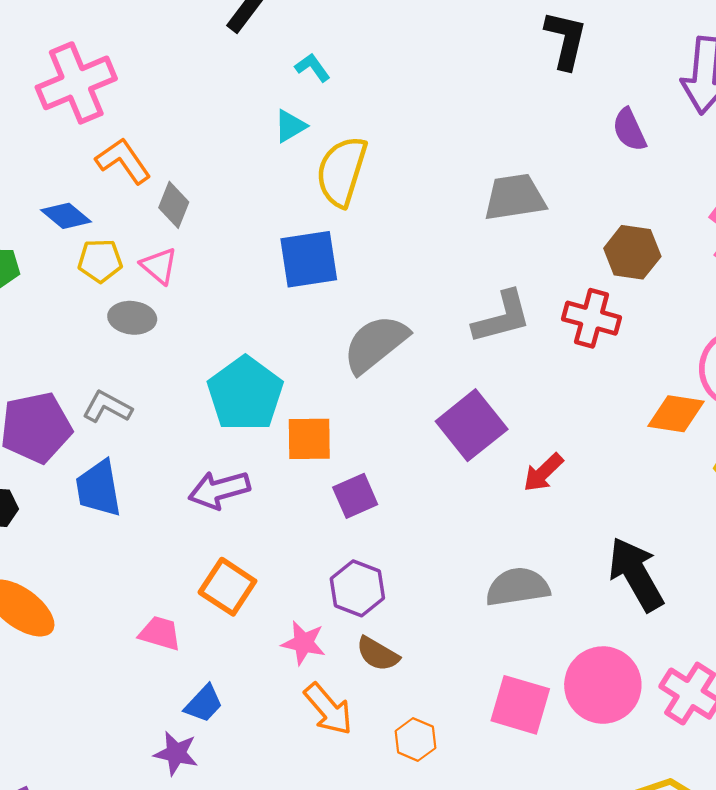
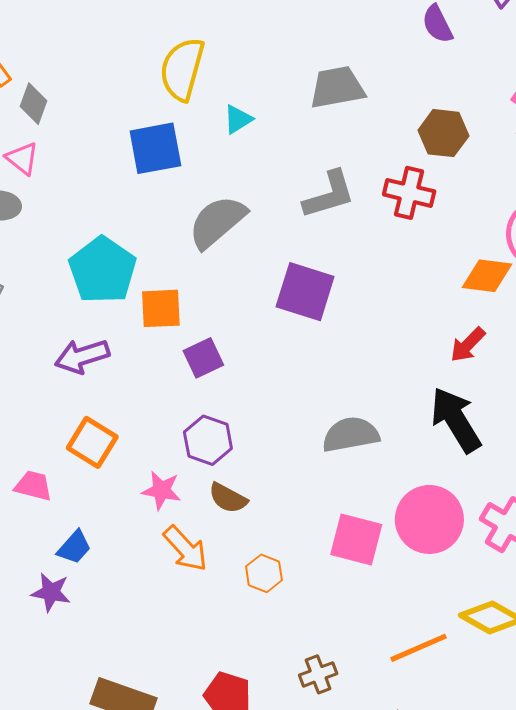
cyan triangle: (290, 126) -> (238, 119), moved
purple square: (472, 425) -> (305, 292), turned -32
red arrow: (543, 473) -> (468, 345), moved

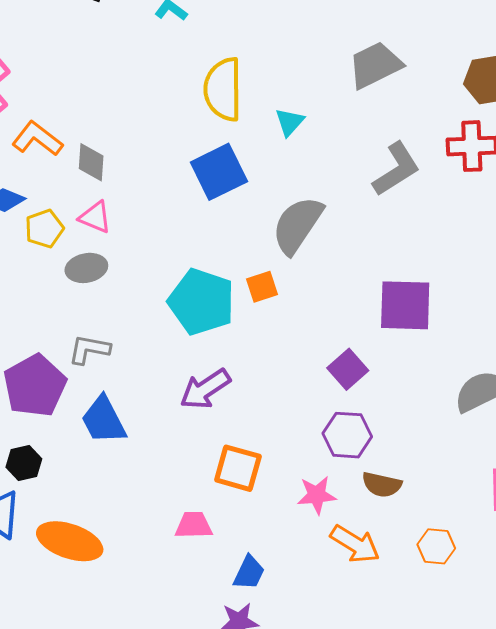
purple square: (305, 292) -> (405, 305), moved
orange square: (161, 308) -> (262, 287), moved, size x0.7
purple square: (203, 358) -> (348, 369), moved

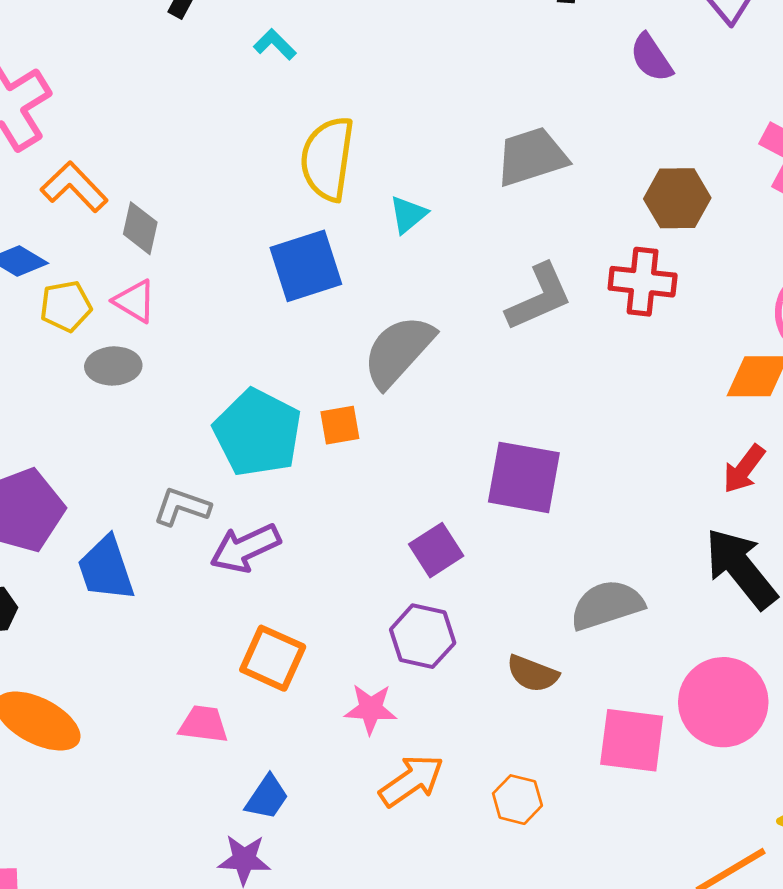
gray L-shape: (89, 349) -> (182, 507), moved
brown semicircle: (382, 485) -> (532, 674), moved
orange arrow: (355, 544) -> (411, 781), turned -75

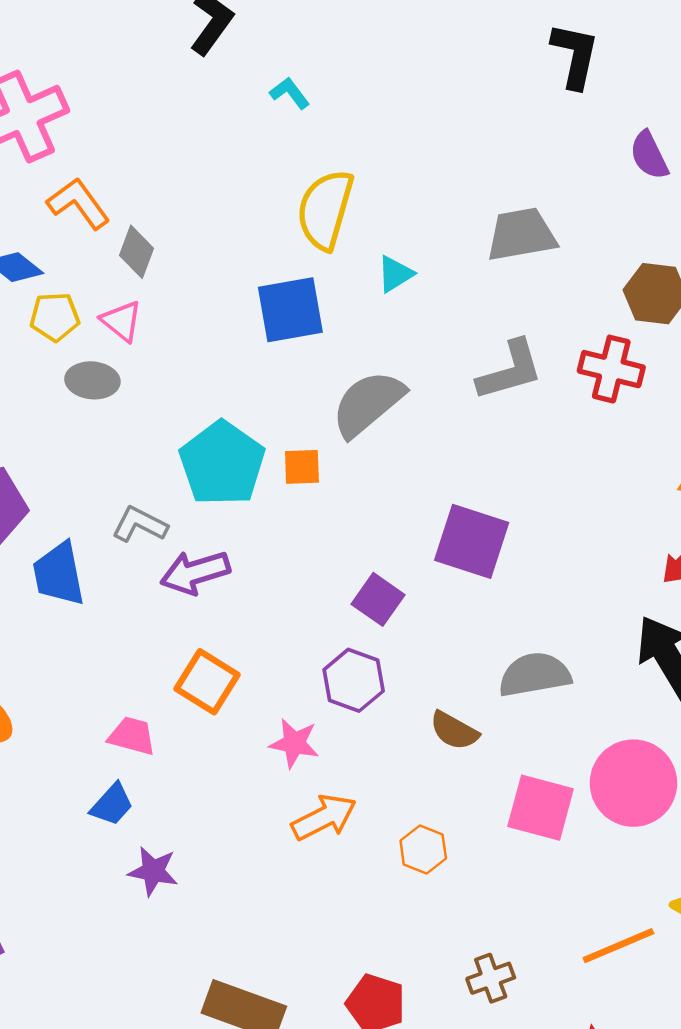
purple square: (436, 550) -> (378, 599), turned -30
blue trapezoid: (267, 797) -> (112, 804), moved

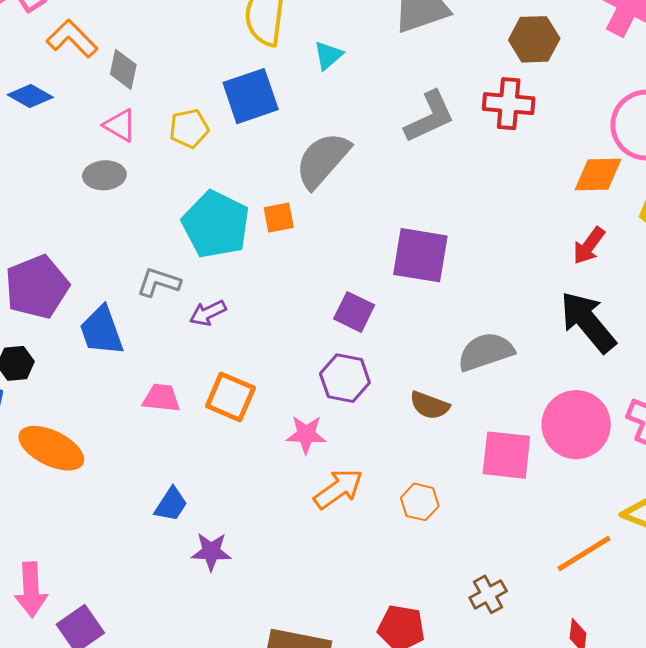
yellow pentagon: (55, 317) -> (189, 128), moved
purple arrow: (195, 572) -> (208, 313), size x0.7
pink trapezoid: (132, 736) -> (161, 398), moved

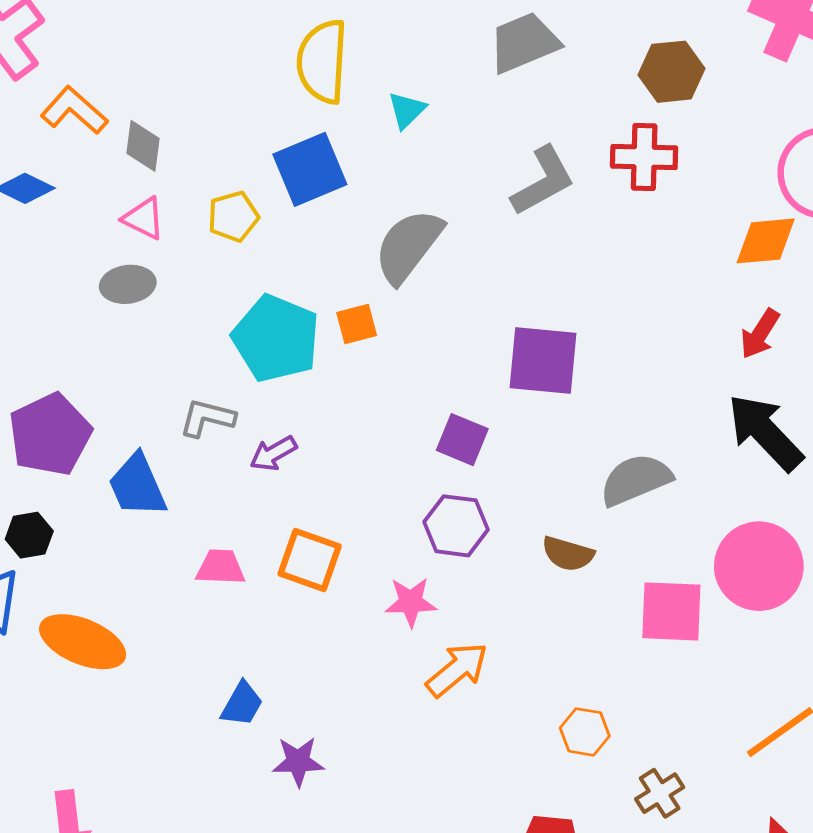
orange hexagon: (420, 502) -> (585, 732), moved

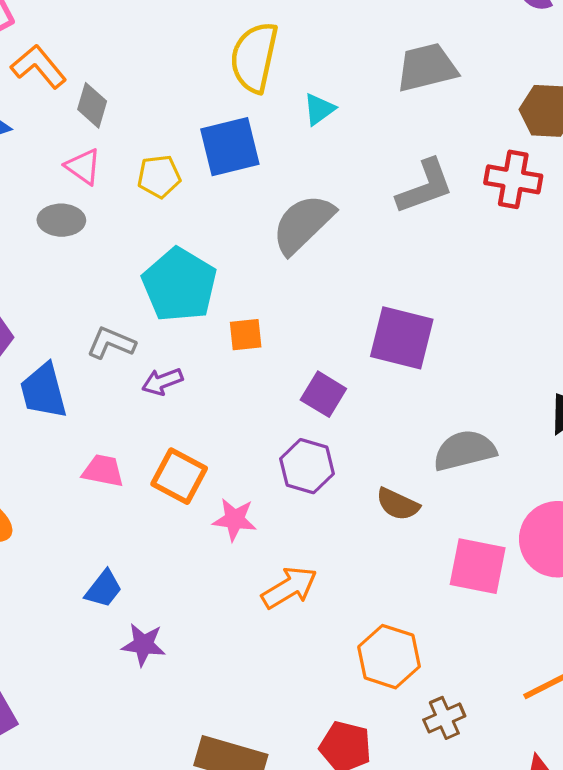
orange square: (357, 324) -> (246, 335), moved
pink star: (411, 602) -> (235, 519), moved
orange hexagon: (585, 732) -> (389, 657), size x1.5

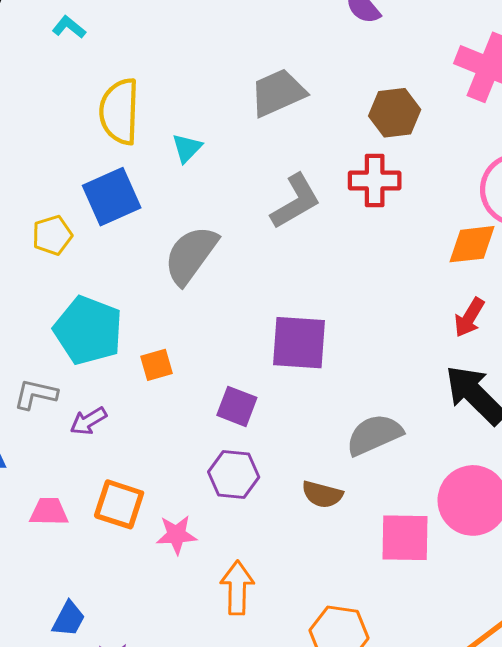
orange arrow: (289, 588) -> (237, 588), turned -48

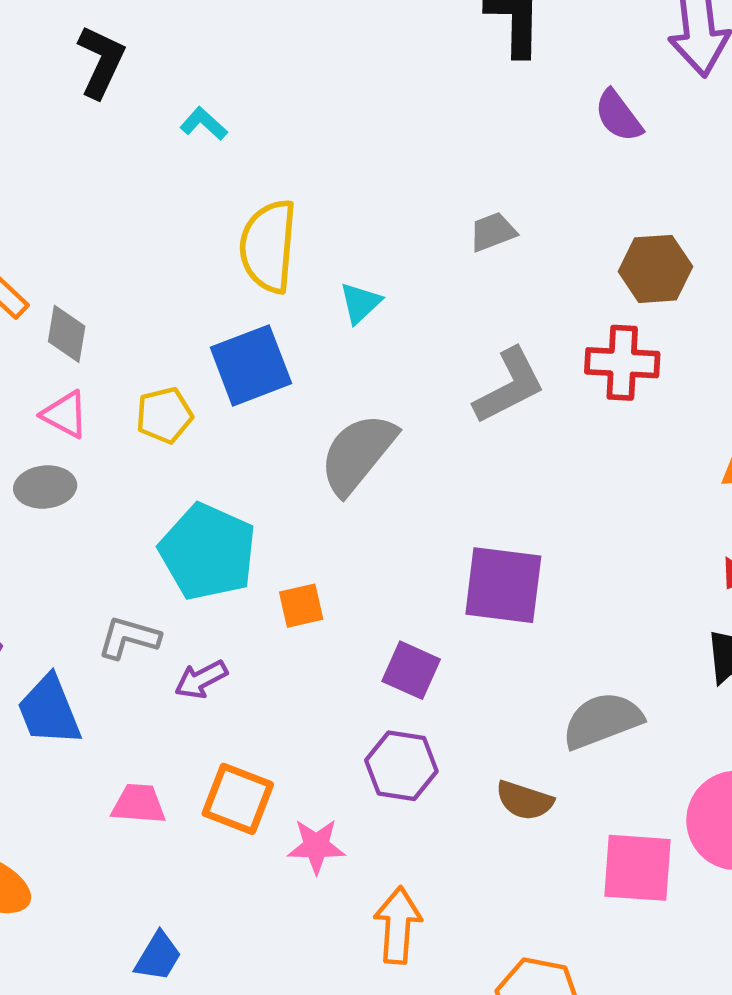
gray trapezoid: (278, 93) -> (493, 232), size x0.6

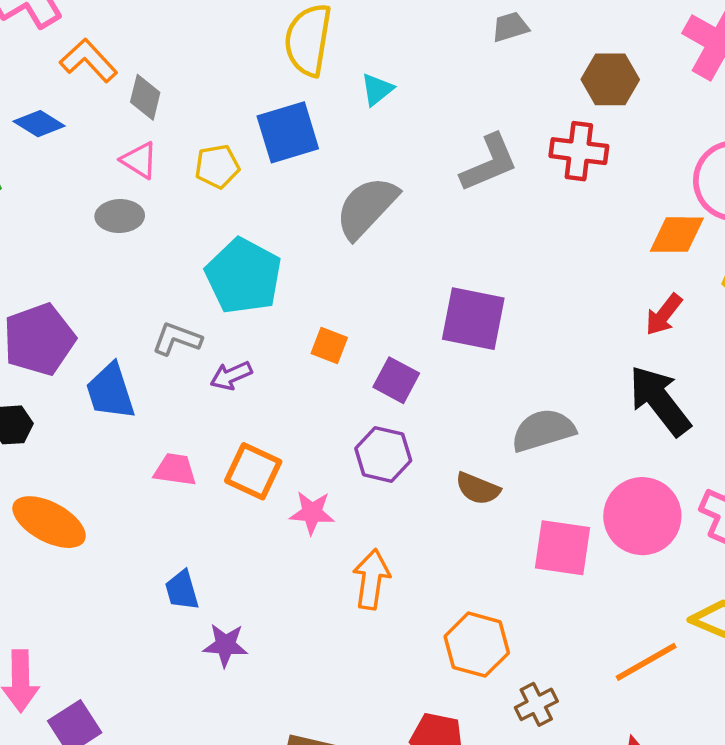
gray trapezoid: (493, 232) -> (510, 27), moved
orange square: (301, 606) -> (329, 345), moved, turned 30
blue trapezoid: (158, 956) -> (182, 590), turned 129

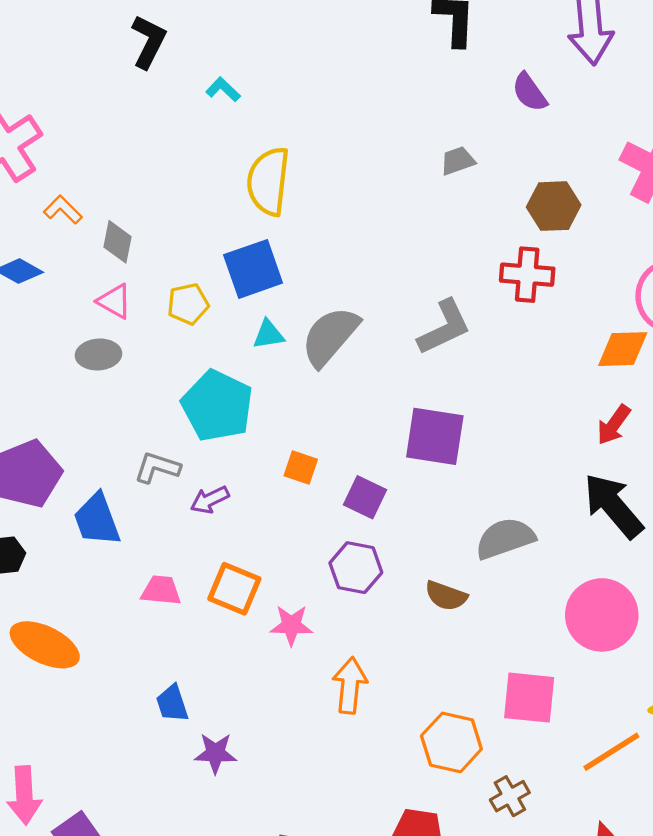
orange L-shape: (89, 60) -> (63, 210), size x0.7
cyan triangle: (377, 89) -> (269, 334), moved, turned 32
gray L-shape: (489, 163) -> (444, 327), moved
pink square: (563, 548) -> (529, 698), moved

